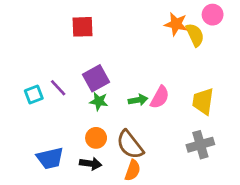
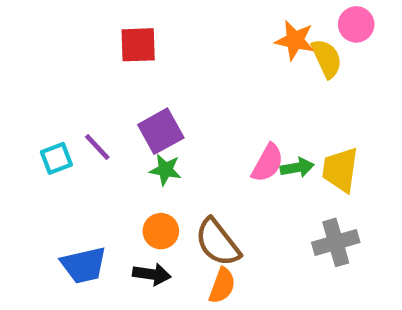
green arrow: (138, 100) -> (297, 167), moved

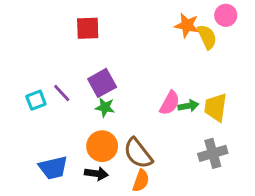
orange circle: (161, 231) -> (102, 146), size x1.4

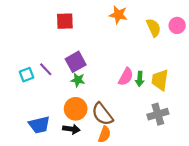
pink circle: (226, 15) -> (177, 25), moved
orange star: (187, 25) -> (118, 15), moved
green arrow: (188, 106) -> (140, 79), turned 104

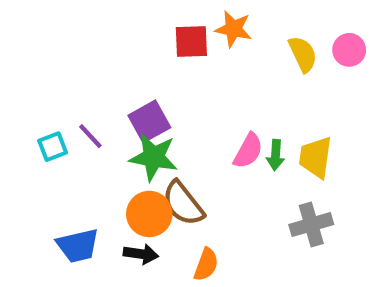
red square: (65, 21) -> (191, 41), moved
green star: (78, 80) -> (154, 157), size x1.6
brown semicircle: (102, 114) -> (183, 203), moved

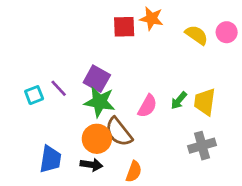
yellow semicircle: (303, 54) -> (197, 35), turned -30
purple square: (149, 121) -> (97, 79), turned -32
pink semicircle: (248, 151) -> (147, 106), moved
green arrow: (276, 155) -> (179, 101), turned 36
blue trapezoid: (78, 246) -> (50, 159), turned -68

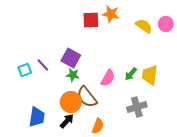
green star: (100, 102) -> (73, 75), size x0.6
gray cross: (202, 146) -> (137, 107), moved
black arrow: (91, 165) -> (67, 121), turned -56

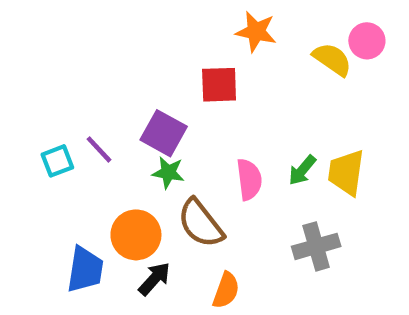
red square: (91, 20) -> (219, 85), moved
pink circle: (166, 24) -> (367, 41), moved
pink semicircle: (108, 78) -> (249, 179), turned -36
orange circle: (71, 102) -> (136, 235), moved

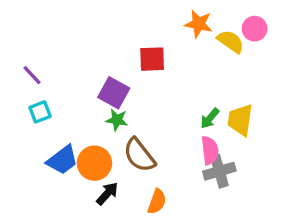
orange star: (256, 32) -> (199, 24), moved
purple line: (99, 149) -> (32, 75), moved
pink semicircle: (249, 179) -> (210, 150), moved
blue trapezoid: (85, 270) -> (62, 160), moved, turned 44

